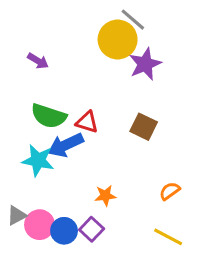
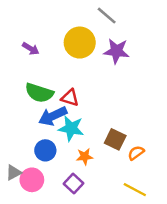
yellow circle: (118, 39) -> (80, 43), moved
purple star: (145, 64) -> (116, 51), turned 30
brown square: (144, 127) -> (115, 139), moved
cyan star: (38, 160) -> (71, 128), moved
blue circle: (64, 231) -> (45, 150), moved

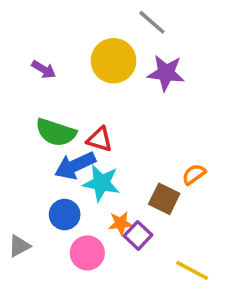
orange semicircle: (136, 153) -> (194, 174), moved
pink circle: (32, 180) -> (87, 253), moved
purple square: (74, 183) -> (138, 235), moved

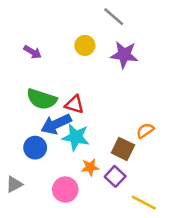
yellow circle: (114, 61) -> (85, 45), size x0.6
blue circle: (65, 215) -> (35, 148), moved
purple square: (138, 235) -> (115, 176), moved

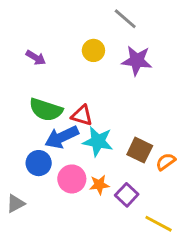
orange semicircle: (145, 131) -> (166, 162), moved
cyan star: (76, 137) -> (98, 141), moved
brown square: (123, 149) -> (140, 150), moved
pink circle: (65, 190) -> (72, 179), moved

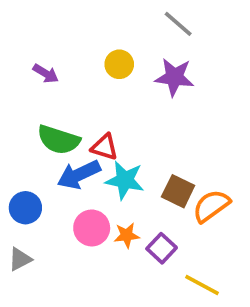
gray line: (125, 19) -> (178, 24), moved
orange semicircle: (166, 162) -> (211, 206), size x1.5
blue circle: (39, 163) -> (25, 208), moved

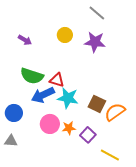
gray triangle: (20, 259) -> (11, 141), turned 32

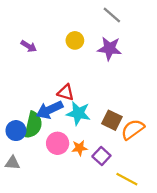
green semicircle: (32, 76) -> (33, 125), moved, turned -95

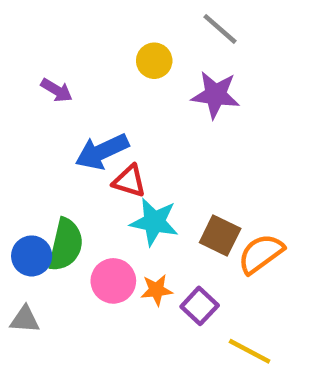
yellow circle: (75, 40) -> (154, 61), moved
blue arrow: (49, 110) -> (102, 152), moved

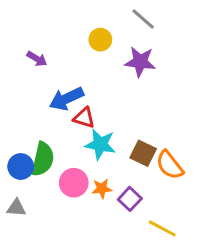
orange semicircle: (261, 254) -> (170, 165), turned -92

